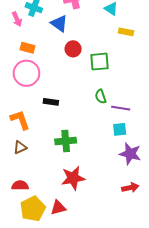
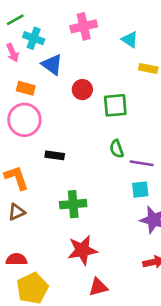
blue triangle: (59, 23) -> (52, 65), moved
red triangle: (58, 208) -> (98, 287), moved

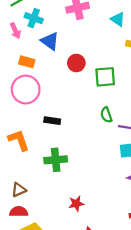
green cross: (73, 204) -> (56, 160), moved
brown triangle: (17, 212) -> (19, 190), moved
red star: (82, 250) -> (76, 204), size x0.6

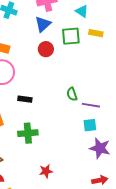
blue triangle: (50, 41) -> (43, 24), moved, turned 42
green square: (105, 77) -> (71, 36), moved

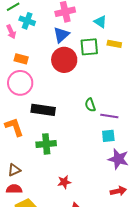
red circle: (46, 49) -> (64, 60), size x1.6
black rectangle: (25, 99) -> (43, 110), size x1.6

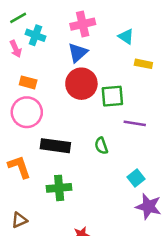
green square: (89, 47) -> (112, 96), moved
green semicircle: (90, 105) -> (101, 146), moved
purple line: (109, 116) -> (135, 123), moved
cyan square: (108, 136) -> (136, 178), turned -32

